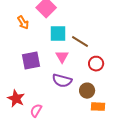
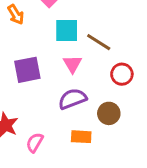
purple semicircle: (62, 81) -> (72, 99), turned 144
orange rectangle: (98, 107) -> (81, 137), moved

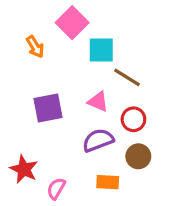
cyan square: (67, 31) -> (101, 50), moved
pink triangle: (72, 64) -> (98, 102), turned -36
red circle: (122, 74) -> (133, 119), moved

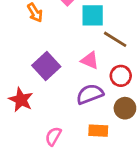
purple square: (48, 108) -> (46, 66), turned -32
red star: (24, 169) -> (21, 100), moved

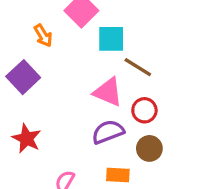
pink triangle: (90, 60) -> (108, 92), size x1.4
purple square: (46, 66) -> (23, 77), moved

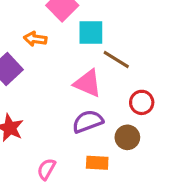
orange arrow: (43, 36) -> (35, 39), moved, turned 130
red circle: (144, 110) -> (142, 102), moved

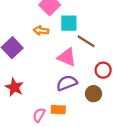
orange arrow: (35, 39) -> (41, 31), moved
orange rectangle: (97, 163) -> (58, 110), moved

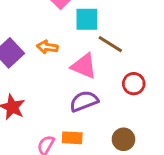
orange arrow: (41, 31) -> (47, 47), moved
brown circle: (94, 94) -> (123, 139), moved

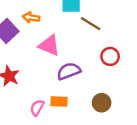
orange arrow: (47, 47) -> (31, 18), moved
pink triangle: (84, 66) -> (49, 46), moved

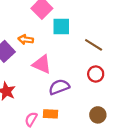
brown line: (91, 24) -> (94, 45), moved
brown circle: (102, 103) -> (98, 115), moved

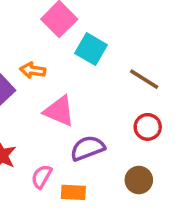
cyan square: (61, 27) -> (91, 49), turned 30
brown circle: (98, 115) -> (139, 180), moved
pink semicircle: (31, 119) -> (42, 176), moved

